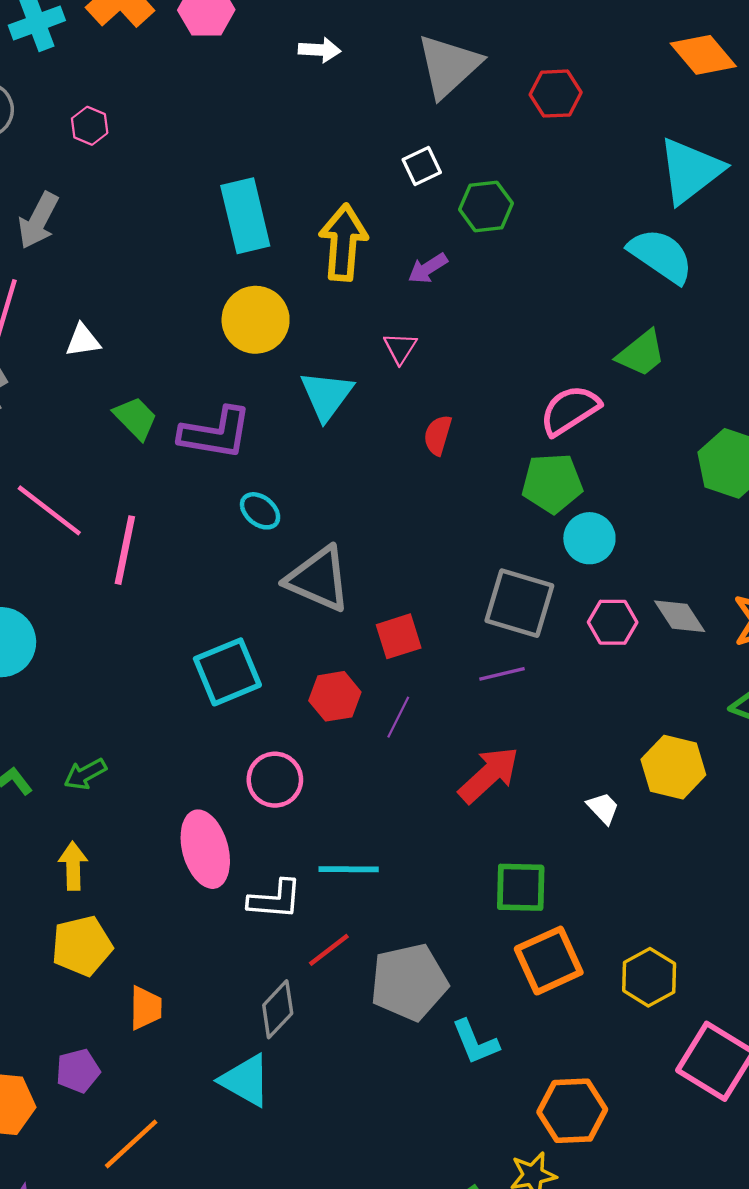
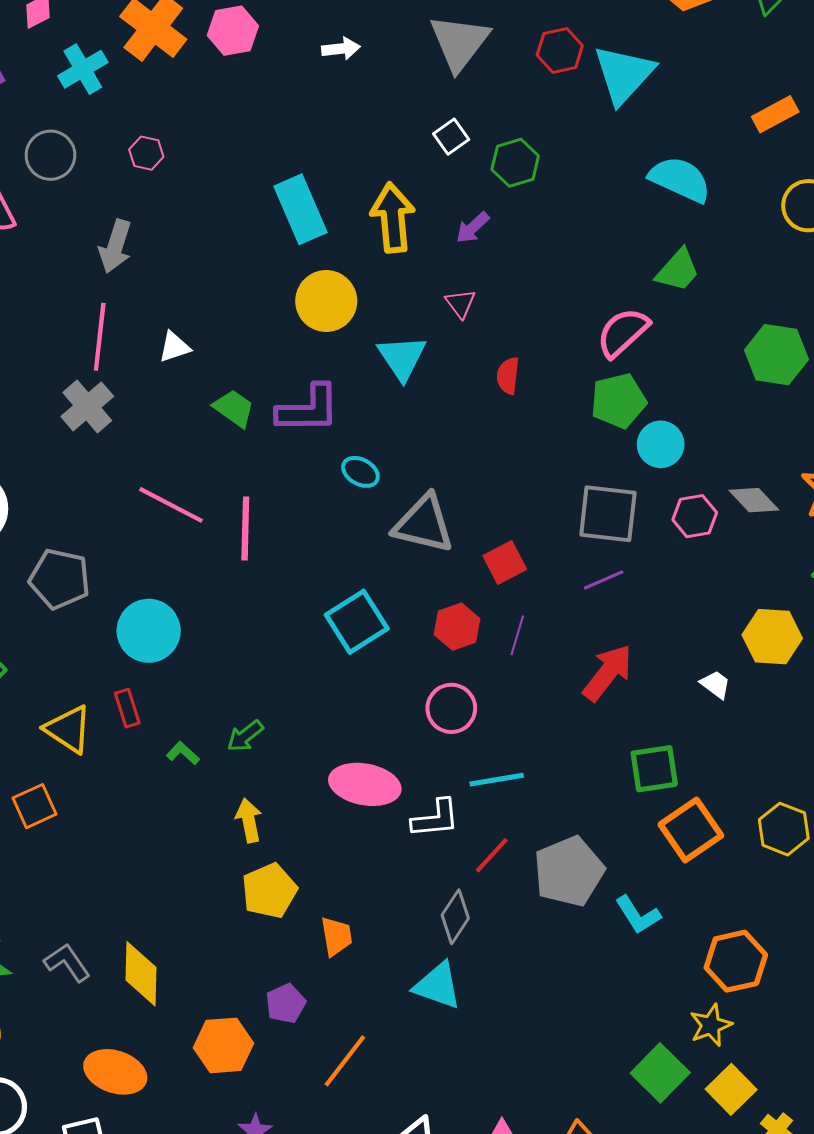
cyan triangle: (690, 171) -> (624, 74), moved
pink circle: (275, 780) -> (451, 708), moved
pink ellipse: (205, 849) -> (365, 784), turned -54

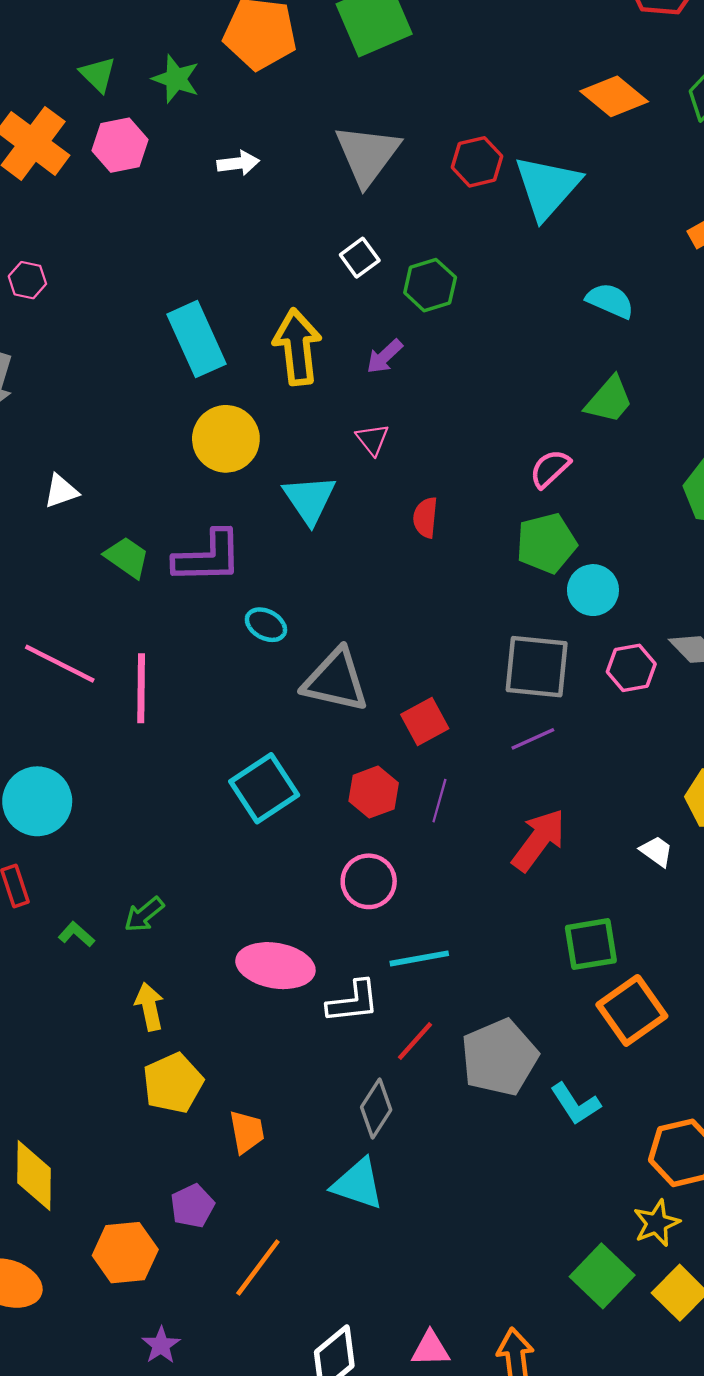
cyan semicircle: (680, 179) -> (610, 301), size x0.7
pink semicircle: (623, 332) -> (550, 469), size x0.7

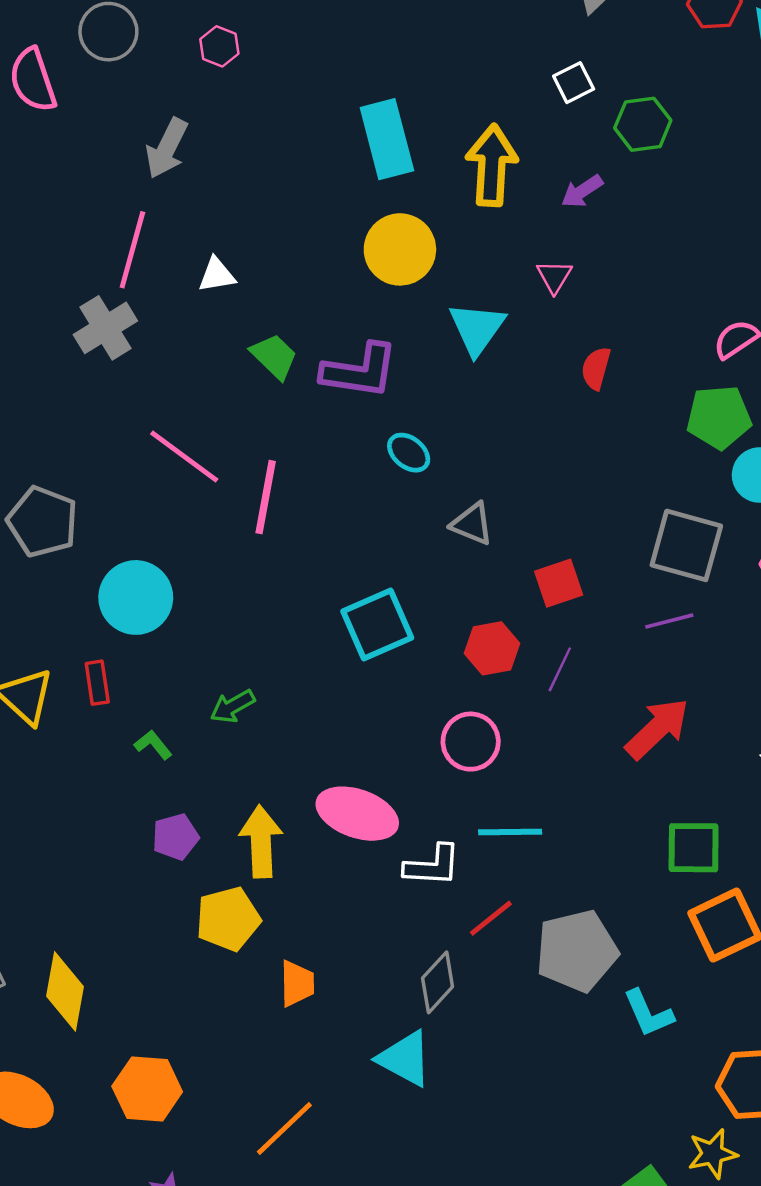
gray triangle: (336, 680) -> (472, 524), size x0.6
green arrow: (144, 915) -> (232, 706), moved
yellow arrow: (149, 1007) -> (261, 842), moved, size x1.4
purple pentagon: (192, 1206) -> (175, 837), moved

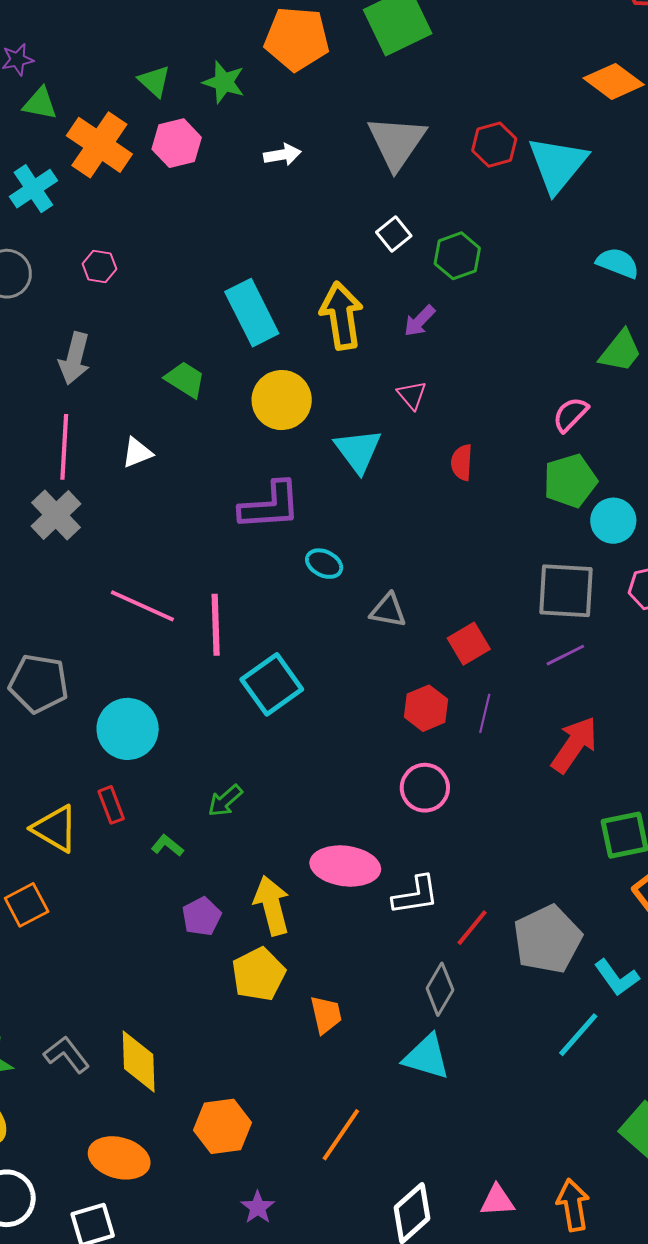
green trapezoid: (274, 356) -> (185, 379), moved
cyan square: (377, 625) -> (272, 684), moved
cyan line: (510, 832) -> (578, 1035), moved, turned -36

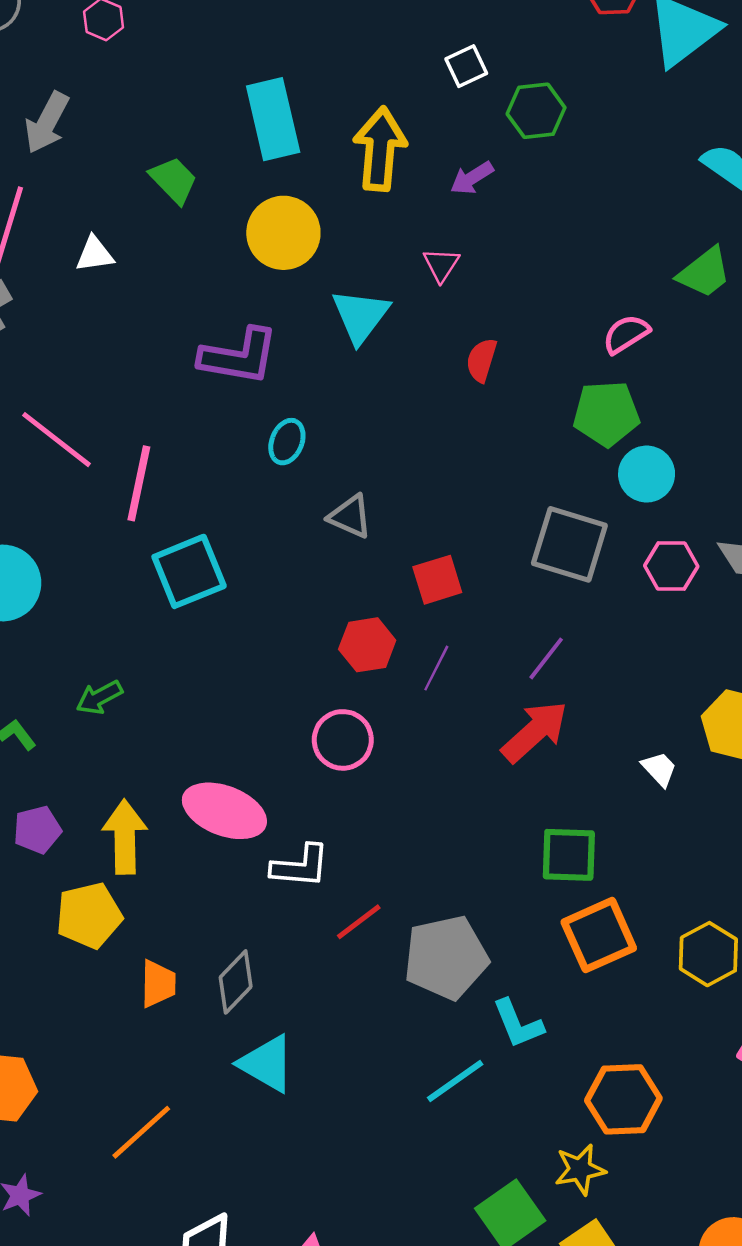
cyan ellipse: (324, 564) -> (287, 442), turned 72
purple line: (565, 655) -> (546, 658), moved, turned -39
gray diamond: (440, 989) -> (236, 982), moved

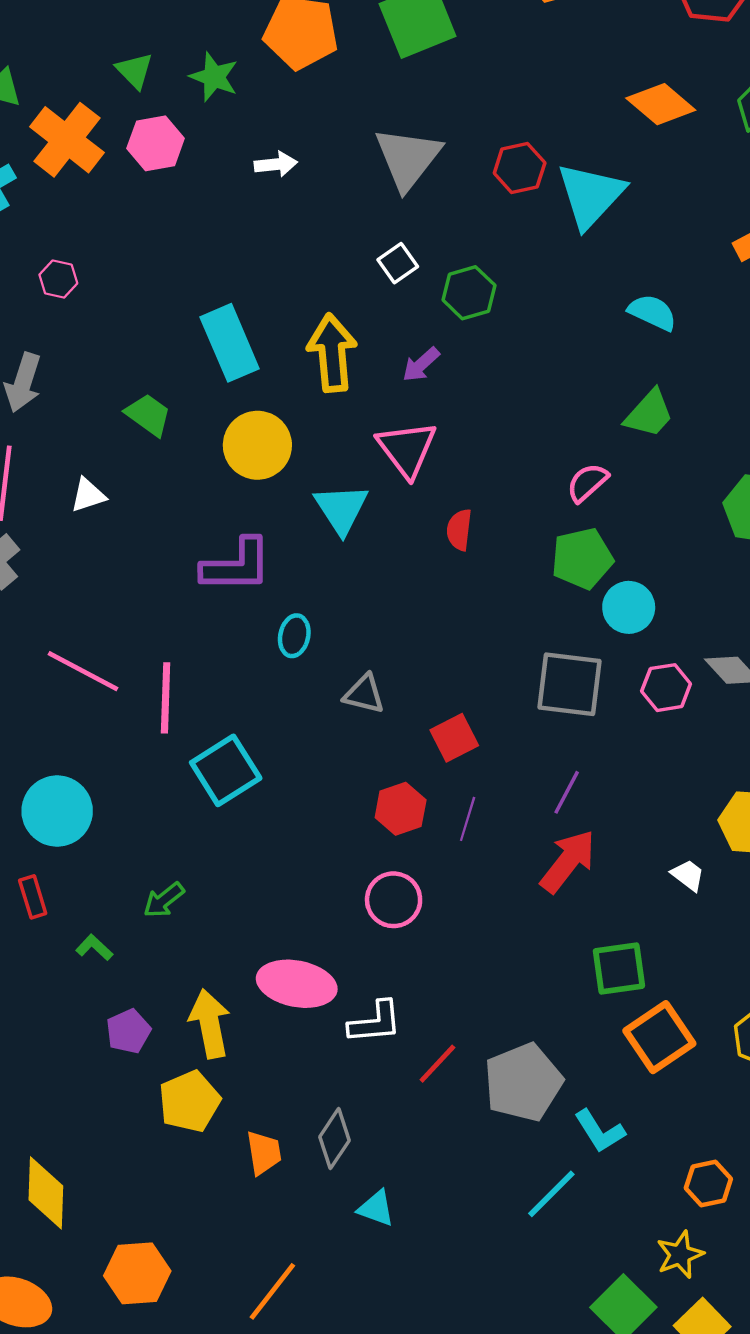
pink triangle: (441, 265) -> (407, 449), size x1.8
cyan triangle: (267, 1064) -> (376, 1208), size x0.7
orange hexagon: (623, 1099) -> (708, 1183), size x0.7

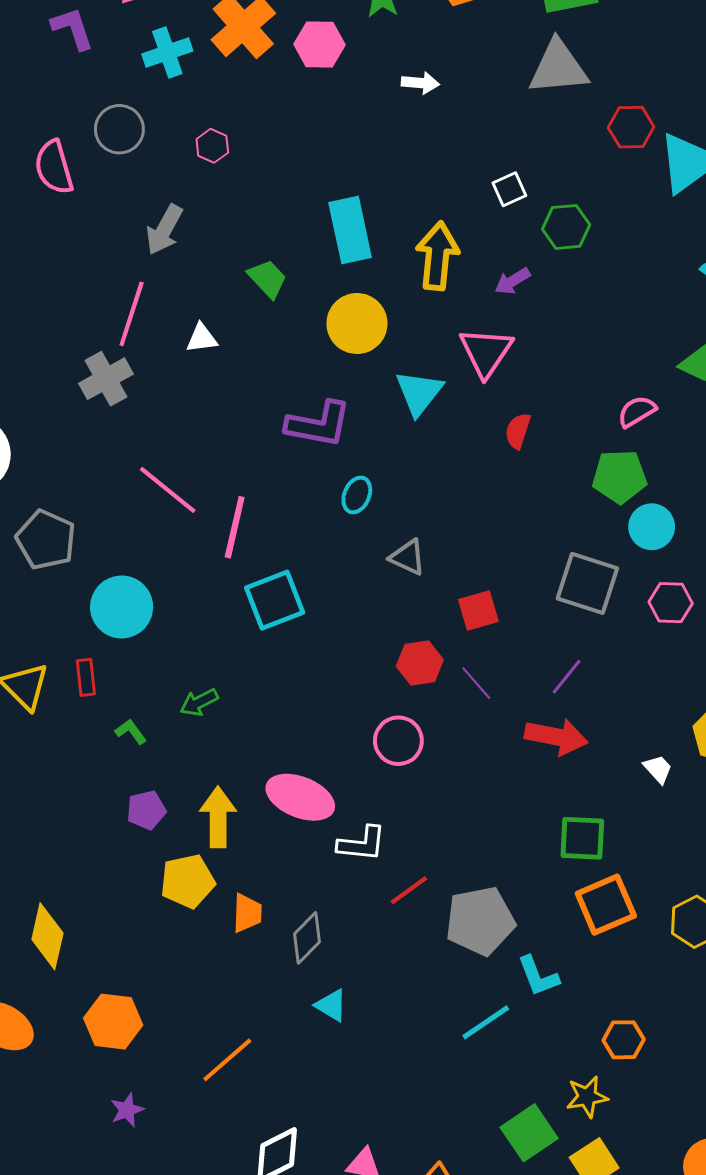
gray triangle: (408, 158) -> (558, 68), moved, turned 36
purple line: (468, 819) -> (476, 683), turned -69
red arrow: (568, 861) -> (556, 737), turned 52
orange trapezoid: (264, 1153) -> (247, 913), moved

